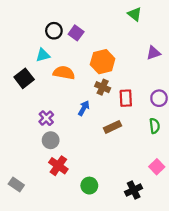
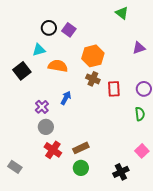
blue arrow: (84, 108) -> (66, 98), moved
brown rectangle: (113, 127) -> (81, 148), moved

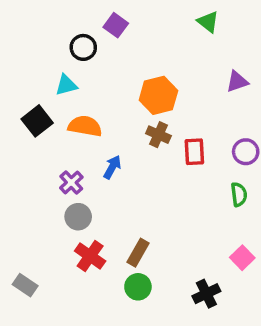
purple square: (69, 30) -> (116, 25), moved
orange semicircle: (58, 66) -> (85, 126), moved
brown rectangle: (81, 148) -> (138, 253), turned -35

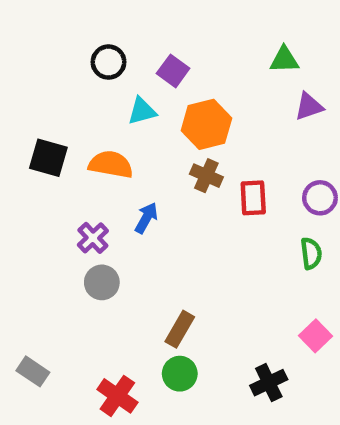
green triangle: (208, 22) -> (284, 60), moved, turned -40
purple square: (116, 25) -> (173, 71), moved
cyan triangle: (66, 85) -> (142, 111), moved
black square: (37, 121) -> (48, 158), turned -36
red cross: (90, 256) -> (117, 396), moved

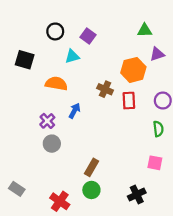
orange hexagon: (206, 124) -> (133, 70), moved
black square: (48, 158) -> (25, 60), moved
pink square: (316, 336) -> (155, 163), moved, turned -35

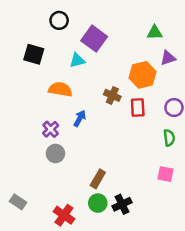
black circle: (55, 31) -> (59, 20), moved
purple square: (88, 36) -> (94, 39), size x1.5
black square: (25, 60) -> (34, 54), moved
black cross: (137, 195) -> (122, 204), moved

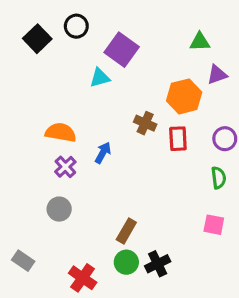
black square: (34, 54) -> (37, 39), moved, turned 30
orange semicircle: (60, 89) -> (61, 132), moved
gray circle: (55, 153) -> (59, 209), moved

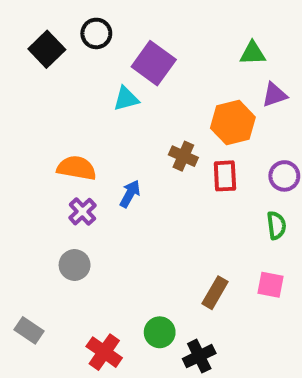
brown rectangle: (126, 231) -> (215, 293), moved
black cross: (158, 264) -> (199, 356), moved

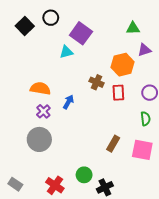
gray circle: (75, 265) -> (39, 139), size x1.5
pink square: (270, 285) -> (142, 150), size x1.5
brown rectangle: (215, 293) -> (113, 144), moved
gray rectangle: (29, 330) -> (15, 184), moved

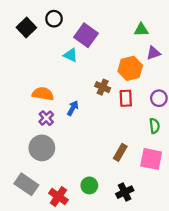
cyan triangle: (66, 52) -> (71, 55), turned 40
gray rectangle: (15, 184) -> (26, 184), moved, size x1.5
black cross: (105, 187) -> (125, 192), moved

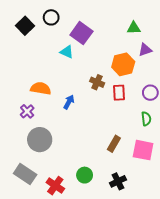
purple cross: (46, 118) -> (27, 111), moved

